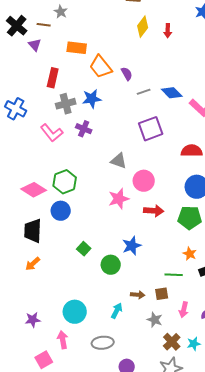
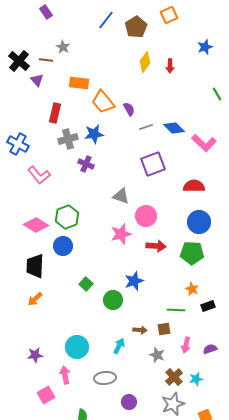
pink L-shape: (52, 133) -> (39, 175), moved

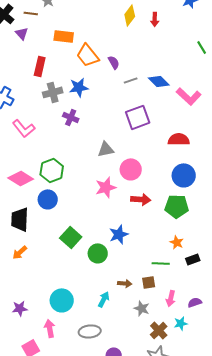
gray triangle: (121, 196) -> (106, 149), turned -30
green square: (86, 284) -> (71, 237), size x1.5
cyan star: (196, 379) -> (181, 323), moved

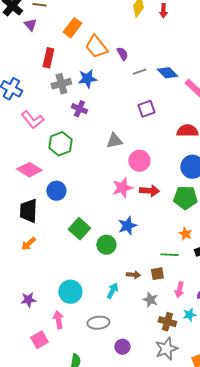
orange rectangle: (64, 36) -> (72, 28), turned -60
purple square: (138, 117) -> (146, 109), size x0.7
green hexagon: (52, 170) -> (60, 144), moved
pink star: (106, 187) -> (122, 188), moved
brown cross: (159, 330) -> (167, 322), turned -30

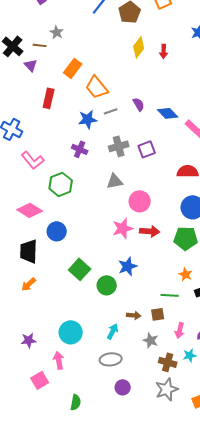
purple semicircle: (122, 54) -> (139, 104), moved
gray line: (139, 72) -> (111, 111), moved
gray cross: (61, 84) -> (119, 146), moved
gray ellipse: (98, 323) -> (111, 359), moved

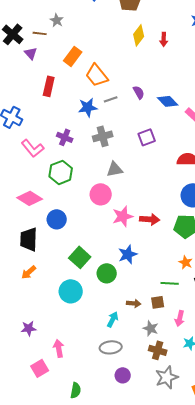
gray cross: (119, 146) -> (103, 136), moved
purple cross: (80, 149) -> (65, 137), moved
pink circle: (140, 201) -> (101, 194), moved
cyan circle: (71, 332) -> (71, 291), moved
brown cross: (168, 362) -> (158, 350), moved

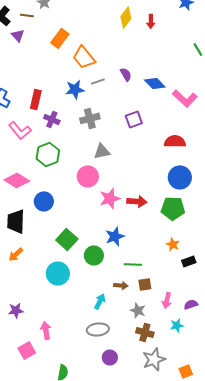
red rectangle: (49, 86) -> (36, 99), moved
green line: (170, 283) -> (133, 264), moved

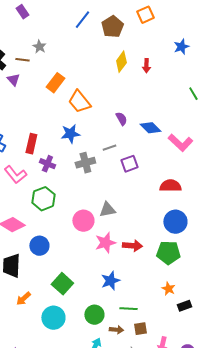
gray line: (98, 81) -> (109, 148), moved
gray triangle: (102, 151) -> (107, 210), moved
orange arrow: (16, 254) -> (23, 299), moved
green circle: (94, 255) -> (94, 315), moved

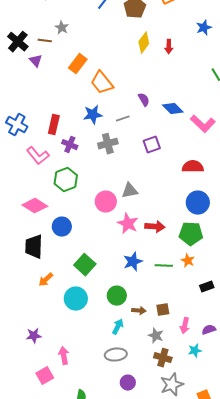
gray line: (109, 148) -> (123, 119), moved
pink star: (105, 243) -> (128, 224), turned -30
orange star: (168, 289) -> (188, 261), moved
green line: (128, 309) -> (164, 266), moved

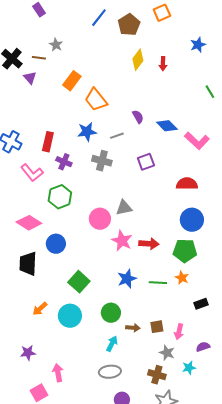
gray cross: (108, 144) -> (102, 161), turned 30
orange arrow: (46, 280) -> (40, 309), moved
pink arrow: (185, 326) -> (179, 332), moved
gray star: (156, 336) -> (167, 353), moved

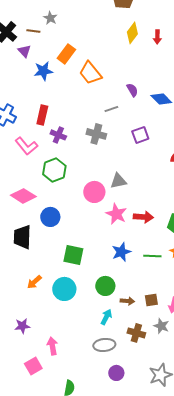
blue star: (87, 132) -> (43, 71), moved
green square: (79, 282) -> (73, 255), turned -30
brown cross: (157, 375) -> (136, 333), moved

